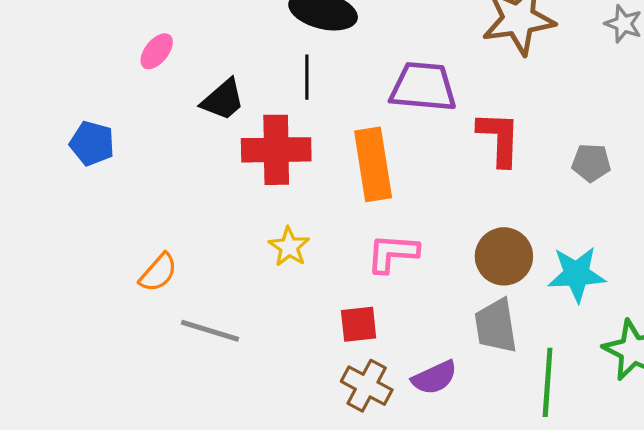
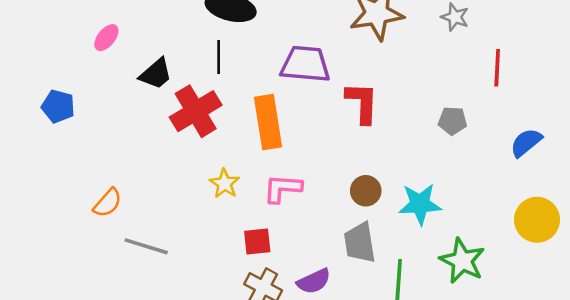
red cross: (276, 150) -> (196, 111), turned -30
gray pentagon: (591, 163) -> (453, 121), moved
yellow star: (289, 247) -> (225, 184), moved
brown circle: (504, 256) -> (366, 191), size x0.7

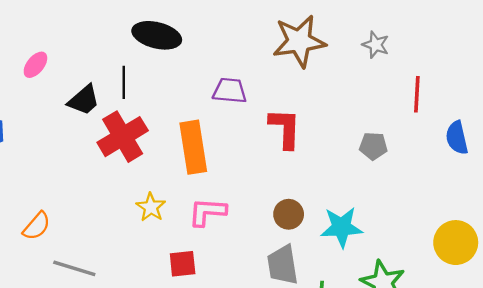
black line: (219, 57) -> (124, 82), moved
purple trapezoid: (305, 64) -> (230, 91), size x0.7
blue semicircle: (526, 143) -> (457, 138), moved, turned -64

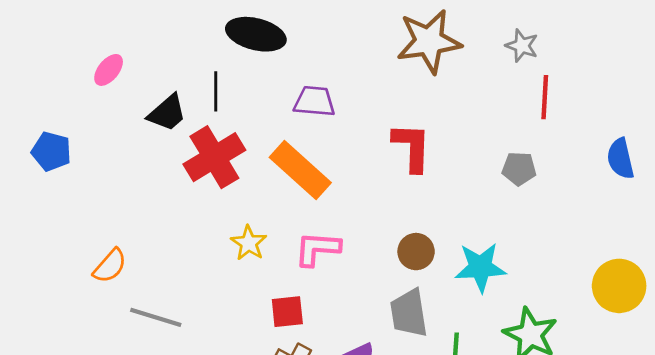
purple trapezoid: (230, 91) -> (314, 101), moved
red line: (417, 94) -> (545, 97), moved
orange rectangle: (193, 147) -> (300, 170), turned -39

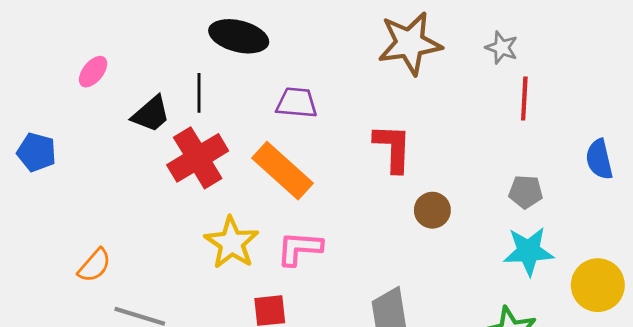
gray pentagon: (519, 169) -> (526, 192), moved
yellow star: (249, 243) -> (232, 243), size x1.5
brown circle: (416, 252) -> (432, 210), moved
cyan star: (480, 267) -> (529, 251), moved

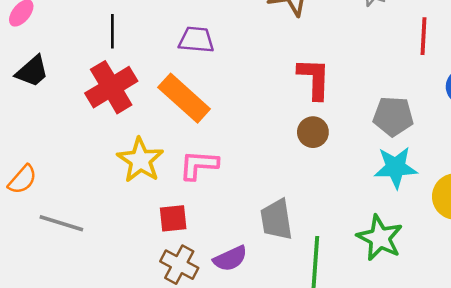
red line: (524, 98) -> (424, 36), moved
black trapezoid: (151, 114) -> (32, 71), moved
red L-shape: (393, 148) -> (314, 79), moved
gray pentagon: (526, 192) -> (393, 116), size x1.4

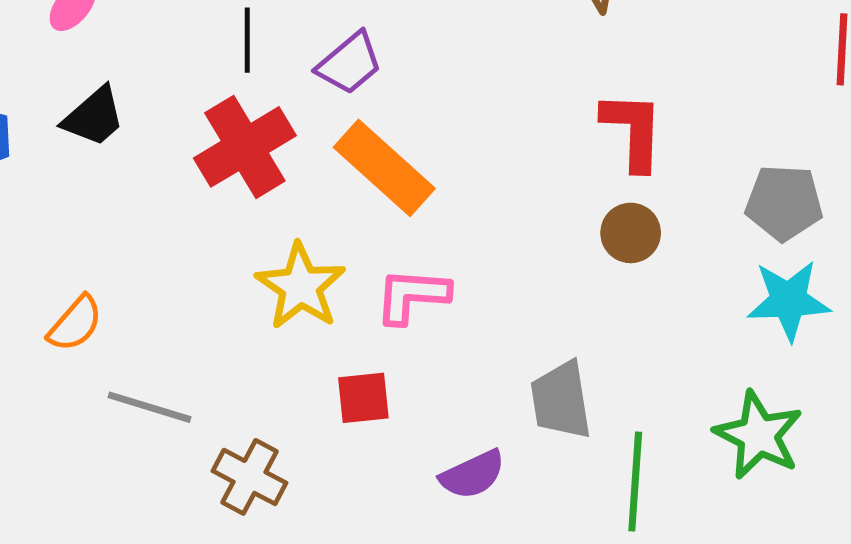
purple trapezoid: (196, 40) -> (349, 63), moved, turned 135
brown cross: (179, 265) -> (250, 477), moved

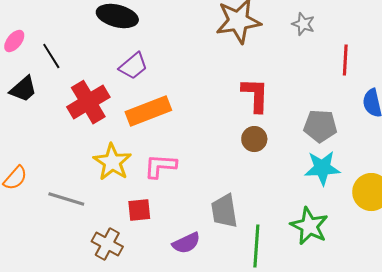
black line: (247, 40) -> (51, 56), moved, turned -32
orange rectangle: (384, 168) -> (148, 111), turned -63
gray line: (150, 407) -> (66, 199), moved
brown cross: (250, 477) -> (107, 244), moved

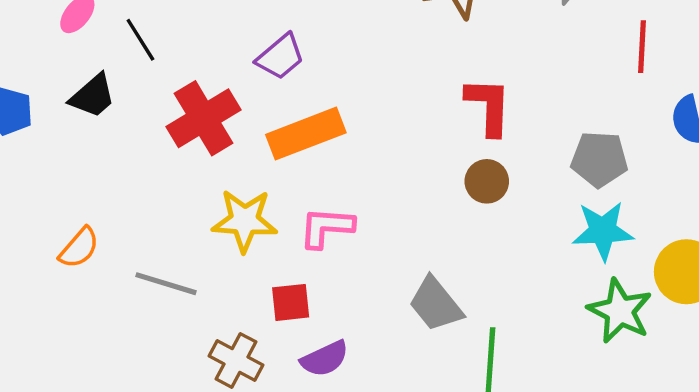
yellow star: (112, 162) -> (245, 221), turned -30
gray trapezoid: (224, 211) -> (436, 304), turned -30
green star: (309, 226) -> (620, 311), moved
purple semicircle: (186, 243) -> (325, 359), moved

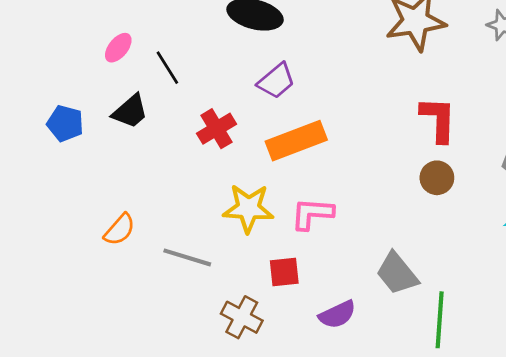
red cross: (204, 118) -> (217, 129), size x0.7
purple semicircle: (325, 359) -> (337, 315), moved

